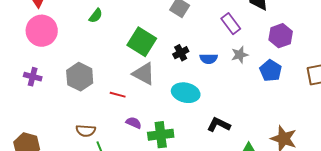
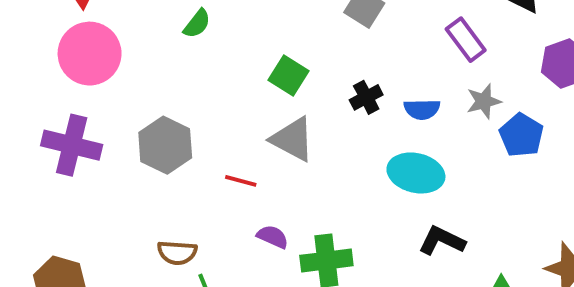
green square: (142, 42) -> (289, 75), size x0.7
blue pentagon: (271, 71) -> (521, 135), moved
purple cross: (33, 77) -> (72, 145), size x1.6
cyan ellipse: (186, 93) -> (416, 173), moved

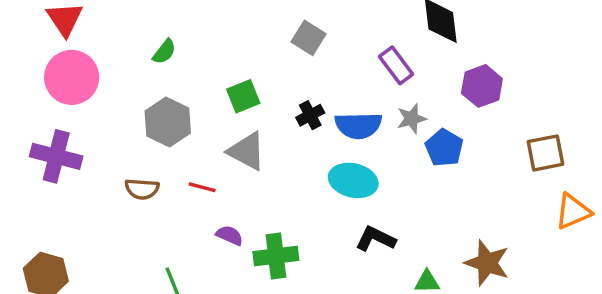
green square: (289, 75) -> (243, 96), turned 36
blue semicircle: (422, 109) -> (358, 125), size x1.5
gray hexagon: (165, 145) -> (168, 122), moved
brown semicircle: (177, 253) -> (142, 189), moved

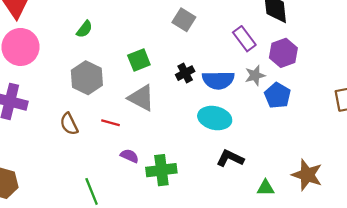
purple hexagon: (482, 86) -> (283, 53), moved
brown semicircle: (142, 189) -> (69, 124), turned 60

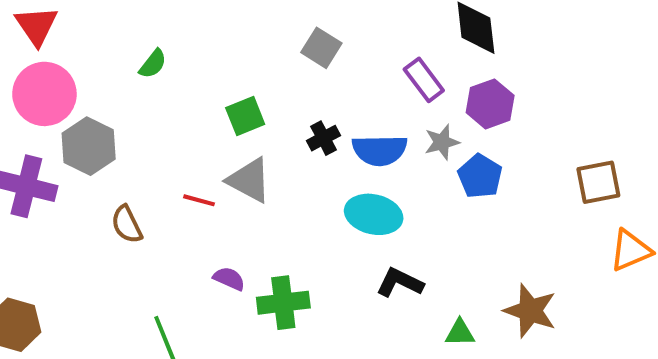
gray hexagon: (87, 78) -> (89, 146), moved
red line: (111, 123) -> (199, 200), moved

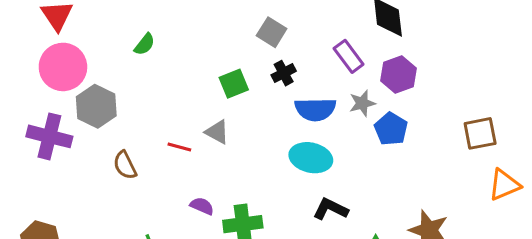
green square: (245, 116) -> (234, 84), moved
black cross: (323, 138) -> (284, 73), moved
gray triangle: (249, 180) -> (217, 132), size x0.7

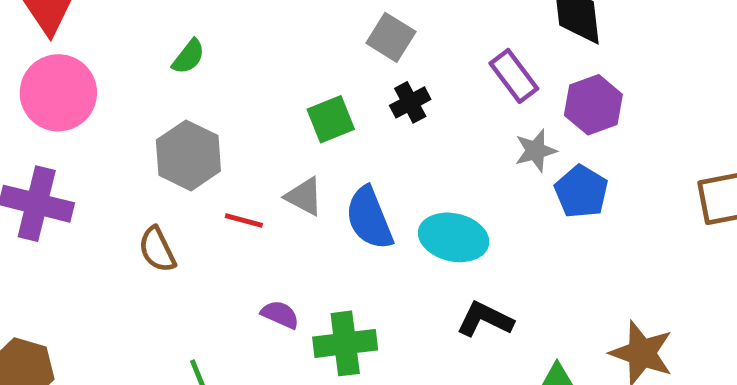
gray hexagon: (96, 106) -> (188, 155), moved
blue semicircle: (315, 109) -> (369, 218), moved, turned 69

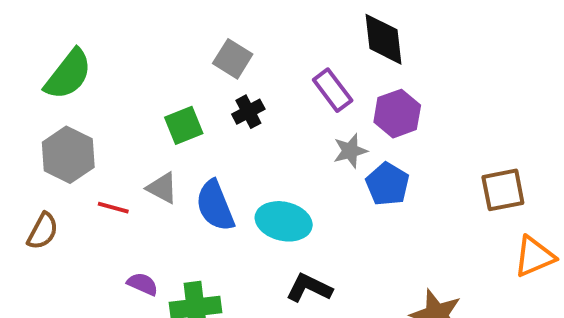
green semicircle: (188, 57) -> (68, 74), size x1.8
brown semicircle: (157, 249) -> (43, 231), turned -126

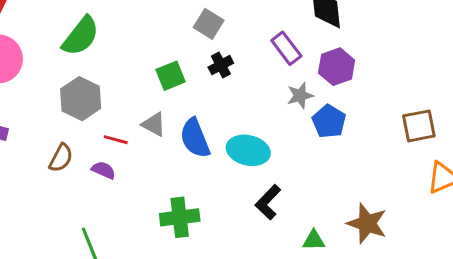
purple semicircle: (143, 284) -> (104, 170), moved
black L-shape: (309, 288) -> (268, 202), turned -72

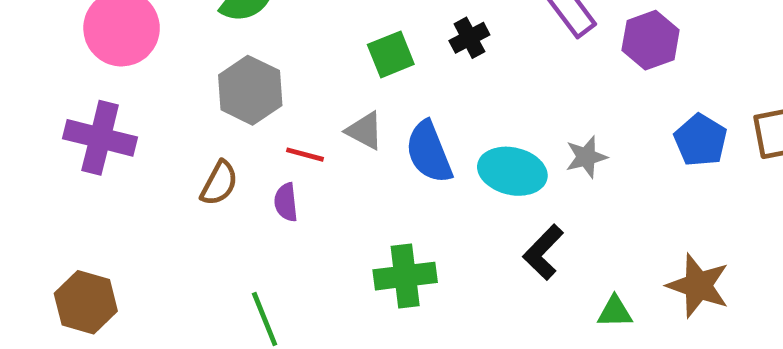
gray star: (300, 95) -> (586, 157), moved
blue pentagon: (329, 121) -> (701, 140), moved
purple semicircle: (104, 170) -> (286, 202), turned -120

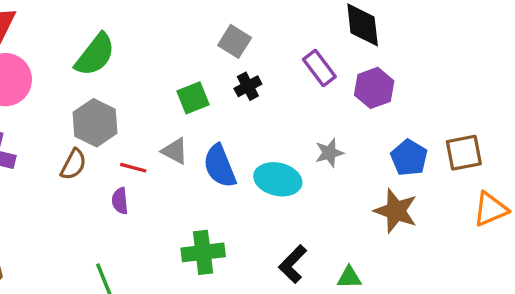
gray star: (586, 157) -> (329, 153), moved
brown semicircle: (219, 183) -> (73, 164), moved
black L-shape: (543, 252) -> (293, 264), moved
brown star: (698, 286) -> (396, 211), moved

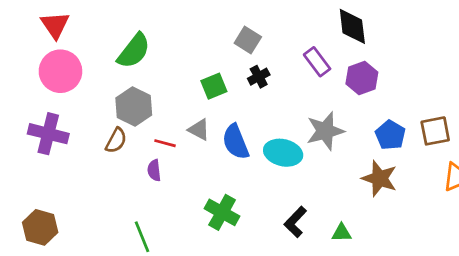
gray star: (329, 153) -> (325, 131), size x1.6
green cross: (203, 252) -> (222, 212), turned 36

